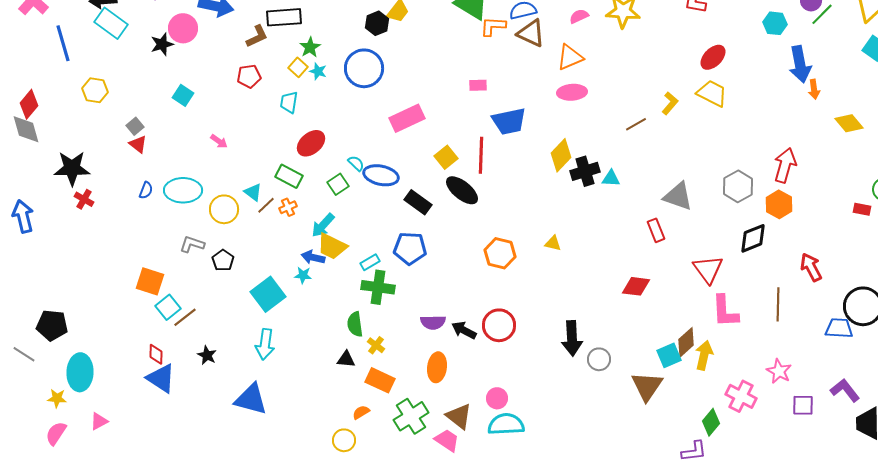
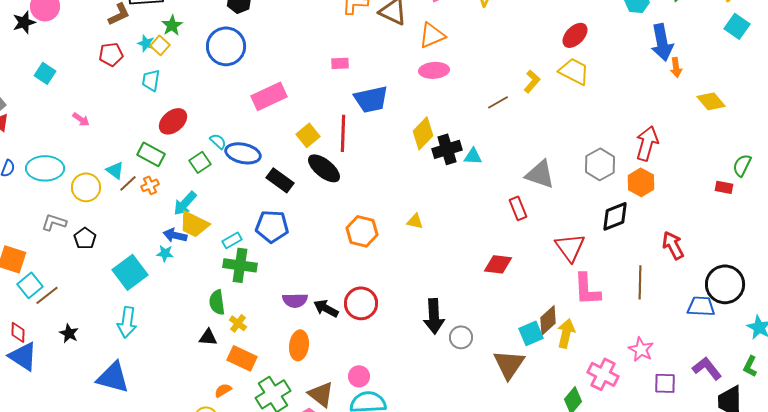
cyan star: (318, 71) -> (146, 43), moved

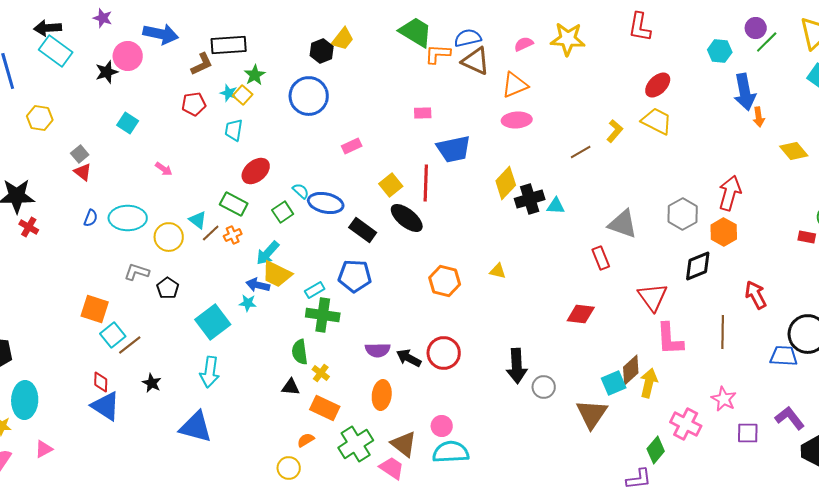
pink rectangle: (269, 96) -> (352, 146), size x0.6

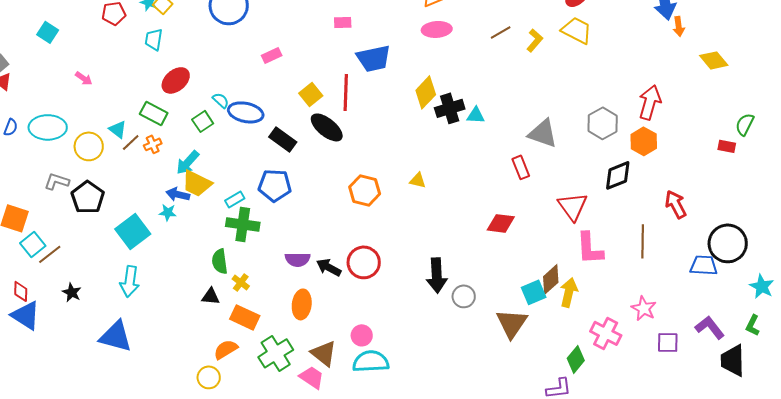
brown line: (581, 152) -> (501, 32), moved
black pentagon: (168, 288) -> (88, 197), size x1.5
orange semicircle: (306, 440) -> (226, 349), size x1.4

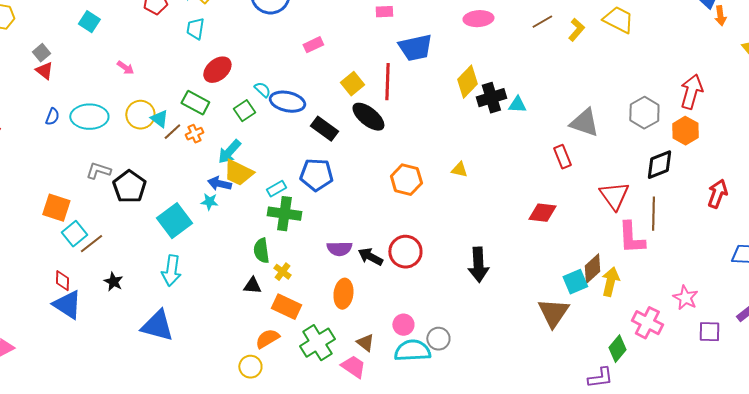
yellow circle: (89, 146) -> (140, 115), moved
red arrow: (676, 204) -> (717, 194), turned 48
brown line: (643, 241) -> (653, 214), moved
gray circle: (464, 296) -> (438, 339), moved
brown triangle: (324, 353) -> (365, 343), size x0.7

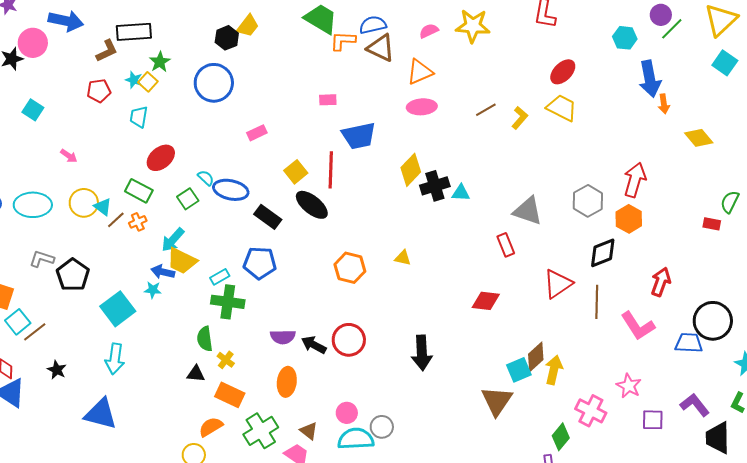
red triangle: (614, 196) -> (558, 284), turned 32
pink L-shape: (631, 238) -> (638, 326), moved, turned -30

